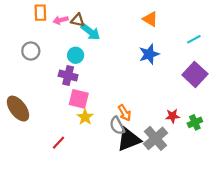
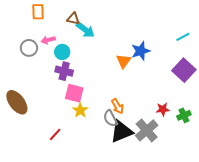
orange triangle: (150, 19) -> (124, 61), moved, turned 35
pink arrow: (61, 20) -> (48, 40), moved
cyan circle: (76, 55) -> (62, 52), moved

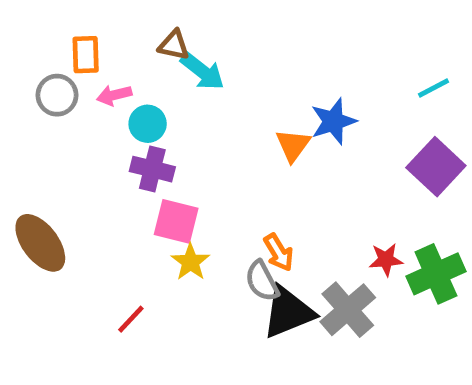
orange rectangle: (38, 12) -> (86, 55), moved
gray circle: (29, 48) -> (57, 95), moved
green cross: (184, 115) -> (436, 274), size x1.6

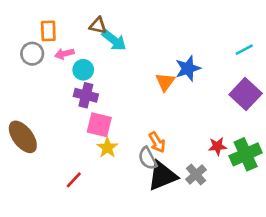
gray cross: (348, 310) -> (196, 174), size x0.7

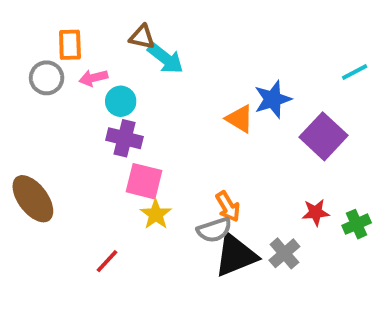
orange triangle: (165, 82) -> (240, 119), turned -35
purple square: (246, 94) -> (323, 136), moved
green cross: (246, 154) -> (357, 224), size x0.6
gray semicircle: (148, 158) -> (214, 230), turned -80

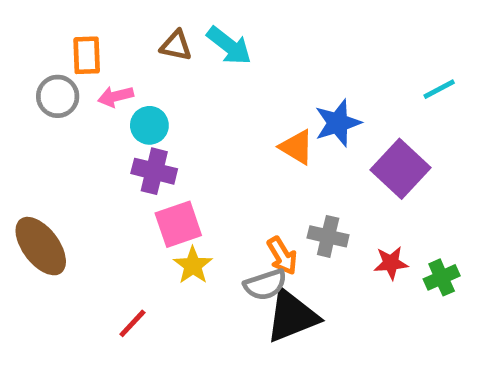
cyan arrow: (165, 58) -> (229, 46), moved
pink square: (144, 181) -> (178, 224), turned -33
gray cross: (284, 253) -> (328, 236), moved, turned -36

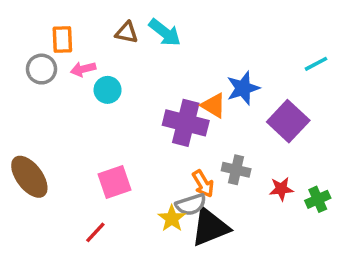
purple cross: (154, 171) -> (186, 123), moved, size x1.4
pink square: (178, 224) -> (114, 182), moved
yellow star: (193, 265) -> (172, 218), moved

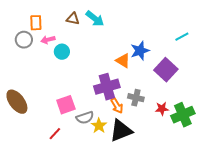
purple cross: (186, 123) -> (107, 87), moved, turned -30
green cross: (318, 199) -> (183, 115), size x1.6
gray semicircle: (191, 205) -> (85, 118), moved

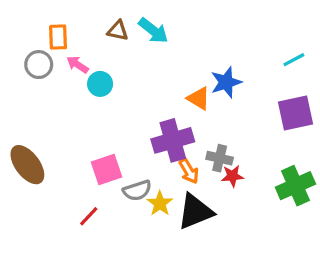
pink arrow: (48, 40) -> (77, 65), turned 48
purple square: (166, 70) -> (295, 113), moved, turned 35
red star: (162, 109) -> (232, 176), moved

